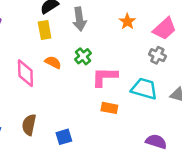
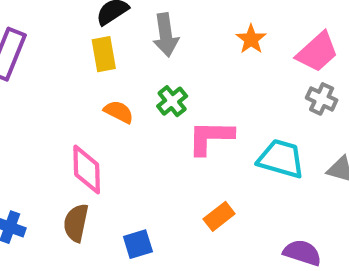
gray cross: (157, 55) -> (322, 99), moved
pink diamond: (25, 73) -> (87, 169), moved
orange rectangle: (109, 108) -> (219, 216), moved, turned -49

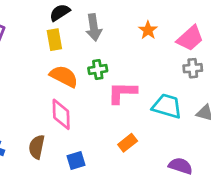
gray cross: (322, 99) -> (193, 68), turned -30
green cross: (172, 101) -> (98, 70), turned 30
orange semicircle: (119, 112) -> (64, 76), size x1.5
pink diamond: (87, 169) -> (61, 114), moved

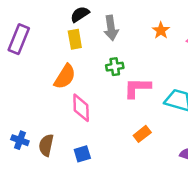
orange semicircle: (64, 76) -> (65, 77), moved, turned 95
brown semicircle: (37, 147) -> (46, 145), moved
blue square: (76, 160) -> (82, 154), moved

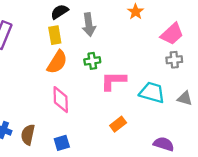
orange star: (161, 30) -> (136, 12), moved
orange semicircle: (65, 77) -> (57, 62), moved

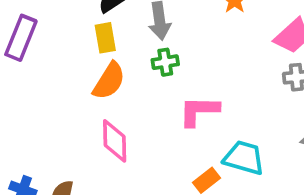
green cross: (92, 61) -> (165, 62), moved
cyan trapezoid: (152, 93) -> (244, 158), moved

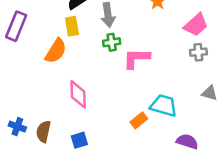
orange semicircle: (109, 81) -> (56, 51), moved
pink L-shape: (199, 111) -> (136, 58), moved

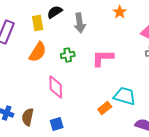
yellow rectangle: (72, 26) -> (38, 23), moved
green cross: (112, 42) -> (68, 55), moved

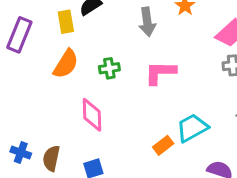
gray arrow: (80, 23) -> (147, 22), moved
cyan trapezoid: (125, 96) -> (192, 128), turned -45

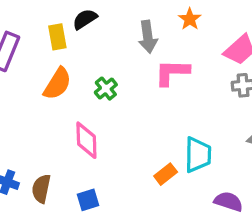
green cross: (109, 68) -> (106, 89), turned -30
pink L-shape: (160, 73) -> (172, 72), moved
cyan trapezoid: (192, 128) -> (198, 155), turned 120

